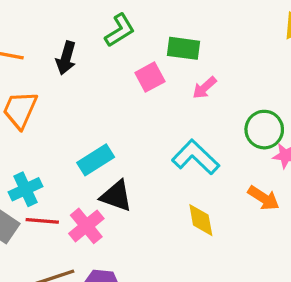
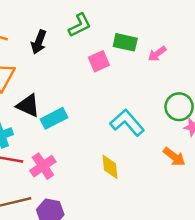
pink arrow: (205, 88) -> (157, 54), moved
black triangle: (116, 196) -> (28, 106), moved
yellow diamond: (201, 220) -> (110, 167), moved

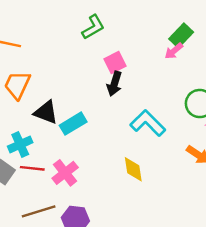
black arrow: (39, 42) -> (114, 84), moved
green rectangle: (125, 42) -> (181, 35), moved, turned -55

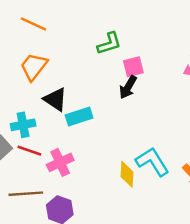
green L-shape: (93, 27) -> (109, 43), moved
cyan L-shape: (148, 123) -> (152, 162), moved

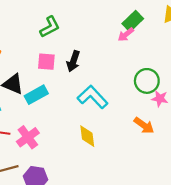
pink square: (133, 67) -> (46, 62), moved, turned 30
cyan L-shape: (152, 162) -> (93, 97), moved

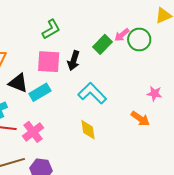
green rectangle: (133, 21) -> (102, 44), moved
pink square: (46, 62) -> (49, 62), size x1.4
green circle: (147, 81) -> (139, 40), moved

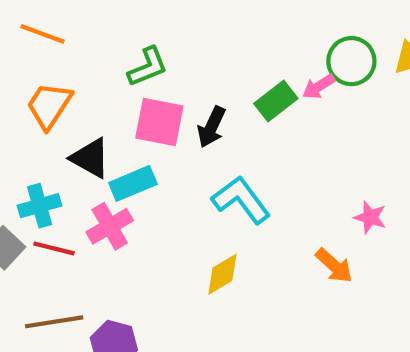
green L-shape: (51, 29) -> (148, 67), moved
green circle: (139, 40) -> (351, 61), moved
yellow diamond: (88, 130) -> (222, 274), turned 60
pink cross: (33, 132) -> (110, 226), moved

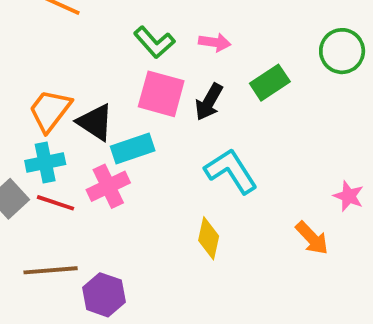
green L-shape: (148, 67) -> (154, 42), turned 66
pink arrow: (319, 87) -> (215, 42), moved, turned -144
orange trapezoid: (49, 106) -> (50, 111), moved
yellow diamond: (222, 274) -> (209, 238), turned -51

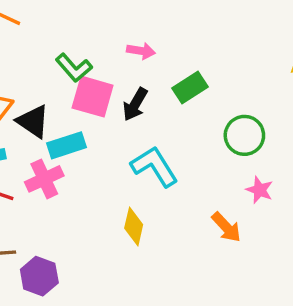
green L-shape: (154, 42) -> (74, 68), moved
green circle: (342, 51) -> (244, 135), moved

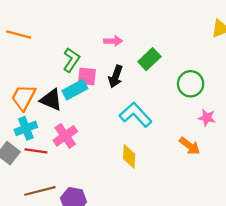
green L-shape: (74, 68) -> (71, 60), turned -95
pink square: (93, 97) -> (87, 76), size x0.7
cyan rectangle: (66, 145) -> (75, 90), moved

